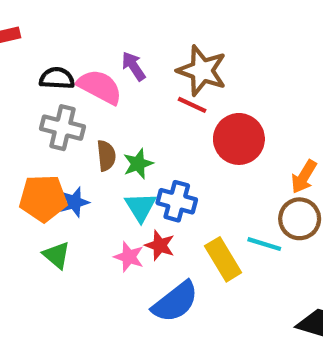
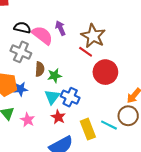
pink star: (129, 257) -> (28, 120), moved

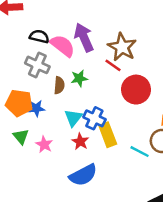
purple arrow: (60, 28) -> (84, 37), size x1.6
green star: (55, 76) -> (79, 78), moved
yellow rectangle: (88, 129) -> (108, 135), moved

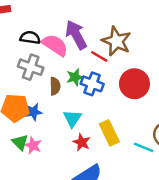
red line: (113, 65) -> (99, 56), moved
blue cross: (94, 118) -> (92, 84), moved
pink star: (44, 144) -> (33, 145), moved

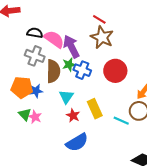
purple arrow: (76, 35) -> (71, 46), moved
red line: (99, 56) -> (99, 19), moved
brown semicircle: (55, 86) -> (53, 71), size x1.6

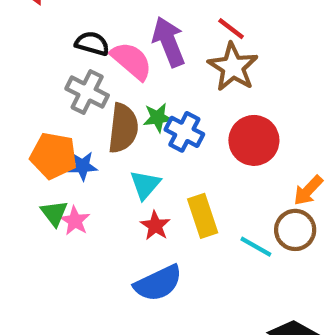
purple arrow: (71, 46) -> (169, 42), moved

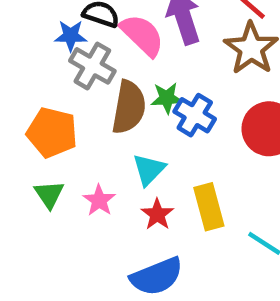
blue star: (83, 166) -> (71, 36), moved
pink star: (75, 221) -> (99, 200), moved

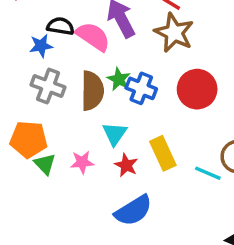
gray cross: (92, 66) -> (48, 86), moved
green star: (167, 98) -> (119, 79), turned -30
orange pentagon: (52, 132) -> (29, 139), moved
pink star: (99, 200) -> (82, 162), turned -30

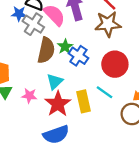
brown star: (174, 33) -> (108, 24), turned 30
gray cross: (48, 86) -> (33, 24), moved
red star: (126, 165) -> (58, 104), size x1.6
cyan line: (208, 173) -> (104, 92), moved

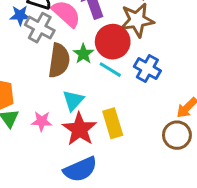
blue cross: (78, 56) -> (147, 69), moved
red circle: (115, 64) -> (113, 42), moved
cyan line: (104, 92) -> (110, 70), moved

